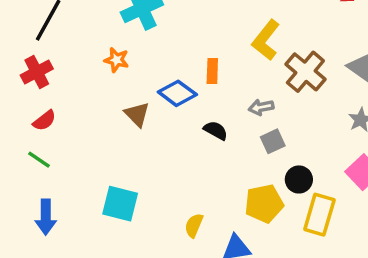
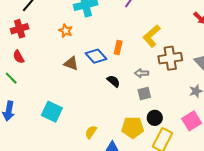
brown cross: (305, 72) -> (170, 58), turned 30
brown triangle: (137, 114) -> (71, 63), turned -35
red semicircle: (44, 121) -> (19, 57), turned 88

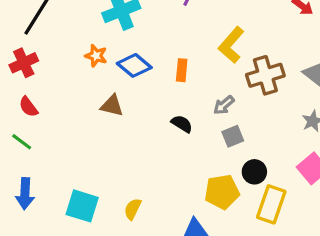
blue diamond: (96, 56) -> (134, 65), moved
gray arrow: (142, 73) -> (224, 105), turned -32
cyan square: (52, 112) -> (82, 206), moved
yellow semicircle: (91, 132) -> (133, 209), moved

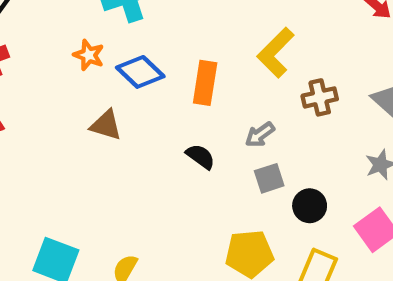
orange rectangle: (182, 70) -> (205, 83), size x1.4
brown cross: (265, 75) -> (320, 97), size x0.7
black circle: (254, 172) -> (310, 206), moved

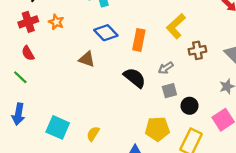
orange star: (89, 55) -> (56, 22), moved
black semicircle: (200, 157) -> (135, 78), size x1.5

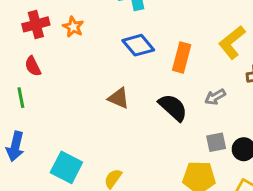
brown triangle: (87, 59) -> (119, 98), moved
green line: (20, 77) -> (21, 98), turned 32
gray square: (169, 91) -> (216, 142), moved

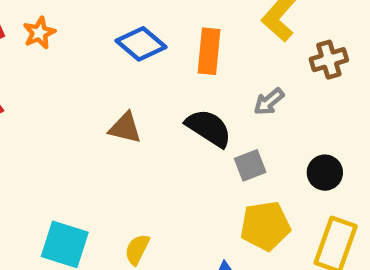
orange star: (73, 27) -> (39, 33), turned 30
gray square: (216, 142) -> (250, 165), moved

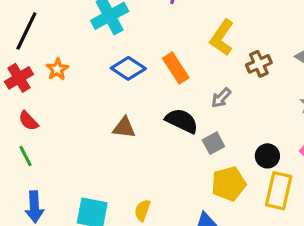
orange rectangle: (209, 51) -> (176, 68), turned -32
black circle: (325, 173) -> (267, 156), moved

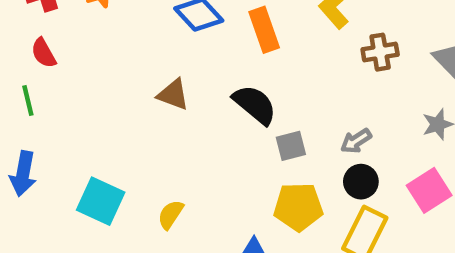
gray arrow: (221, 98) -> (356, 141), moved

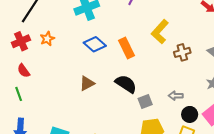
brown triangle: (173, 94) -> (87, 83), turned -42
gray arrow: (356, 141) -> (176, 96), turned 40
black circle: (361, 182) -> (190, 114), moved

